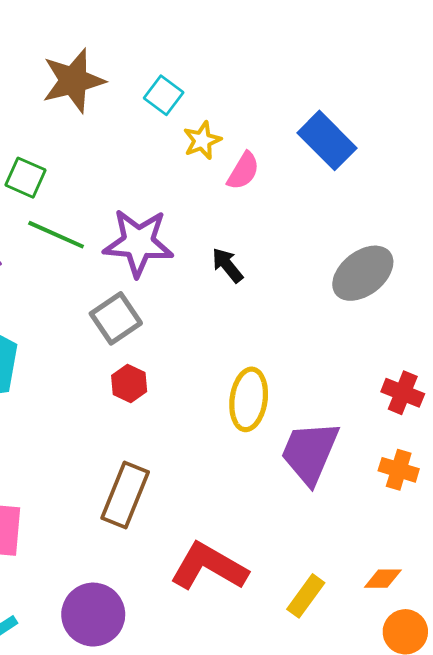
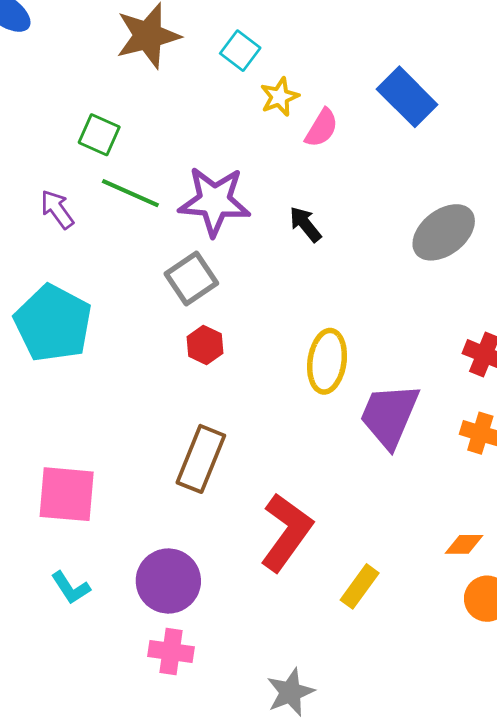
red L-shape: (209, 567) -> (286, 532), turned 96
yellow rectangle: (306, 596) -> (360, 586), moved

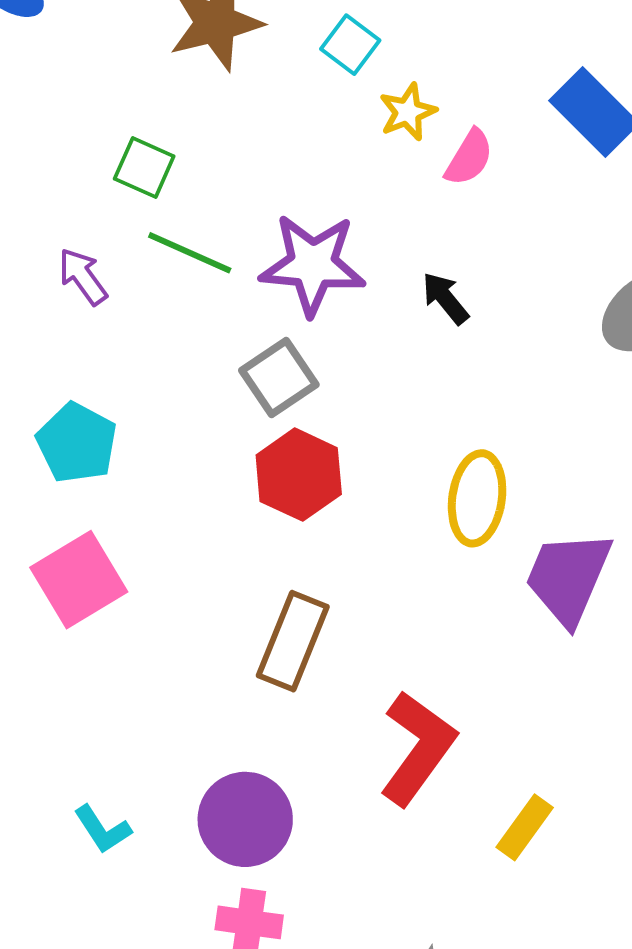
cyan pentagon: (53, 323) -> (77, 443), size x0.7
red hexagon: (205, 345) -> (299, 475), size x1.6
pink square: (67, 494) -> (79, 580), moved, turned -36

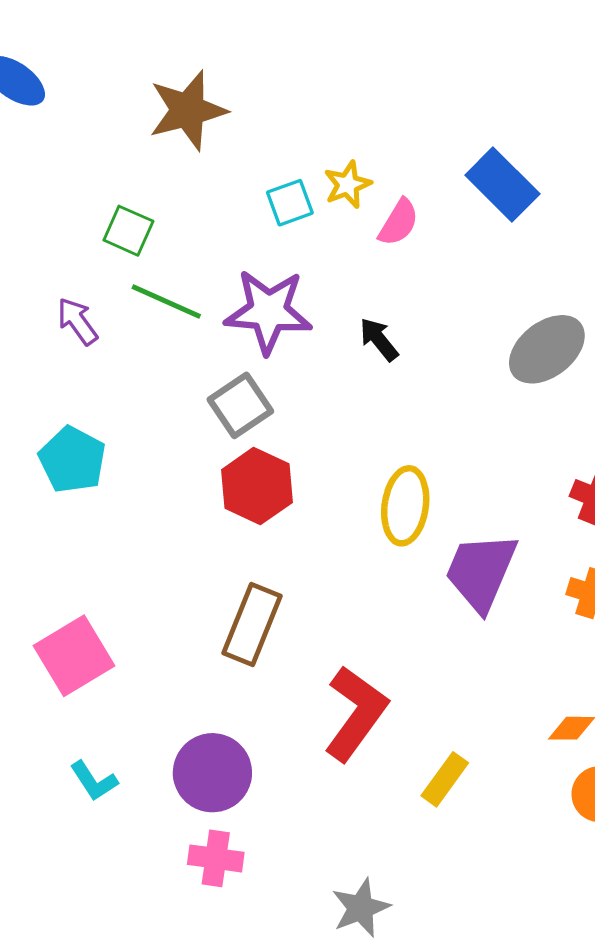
cyan square: (350, 45) -> (290, 203), moved, turned 33
pink square: (79, 580) -> (74, 656), moved

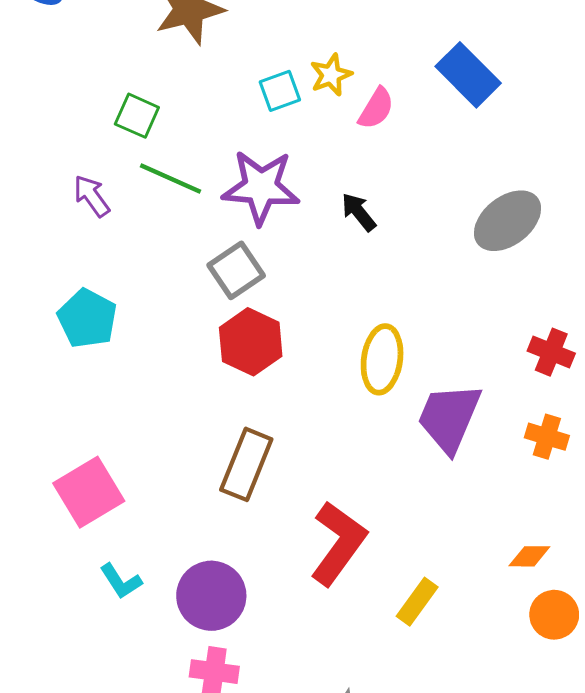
cyan L-shape: (94, 781) -> (121, 581), moved

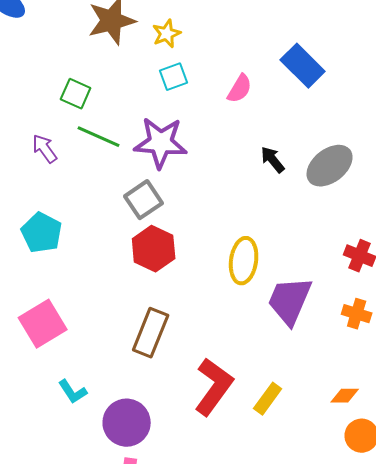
yellow star: (331, 75) -> (167, 34), moved
black arrow: (359, 212) -> (273, 160), moved
pink square: (89, 492) -> (43, 324), moved
cyan L-shape: (121, 581) -> (73, 392), moved
yellow rectangle: (417, 602) -> (268, 399), moved

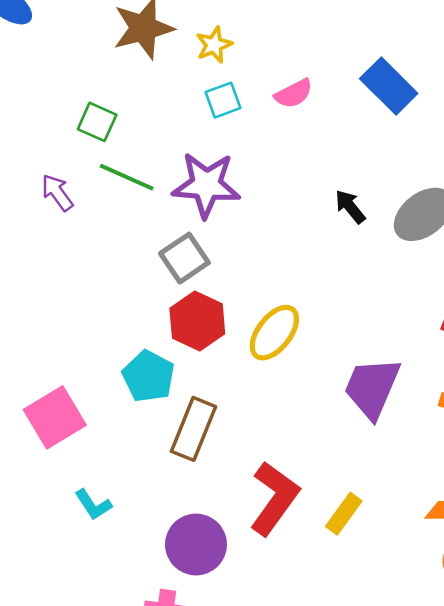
pink semicircle: (240, 89) -> (294, 94), moved, turned 32
cyan pentagon: (42, 233) -> (148, 376), moved
yellow ellipse: (244, 261) -> (274, 333), moved, turned 30
purple circle: (127, 423) -> (196, 545), moved

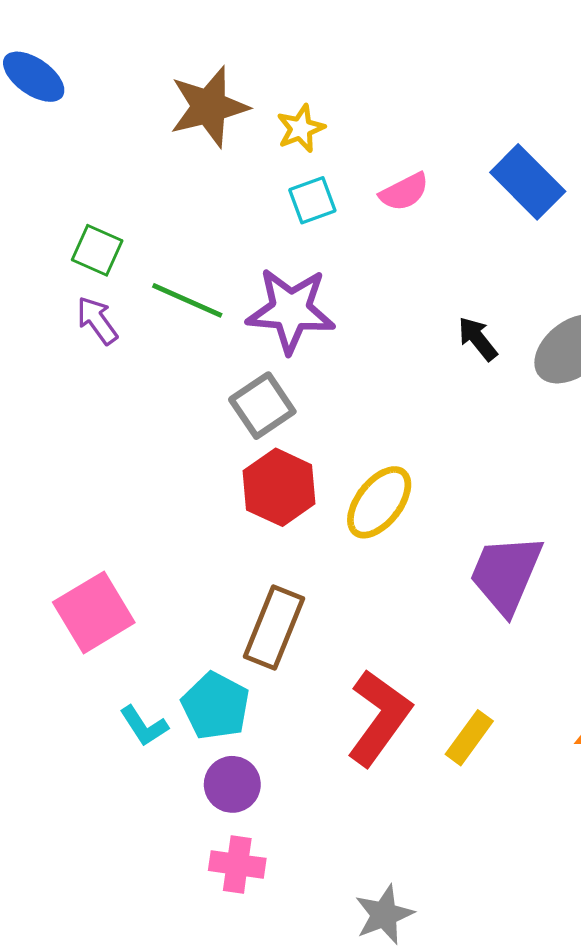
green square: (97, 122) -> (97, 250), moved
cyan pentagon: (148, 376) -> (216, 706), moved
purple circle: (196, 545) -> (232, 784), moved, size x0.7

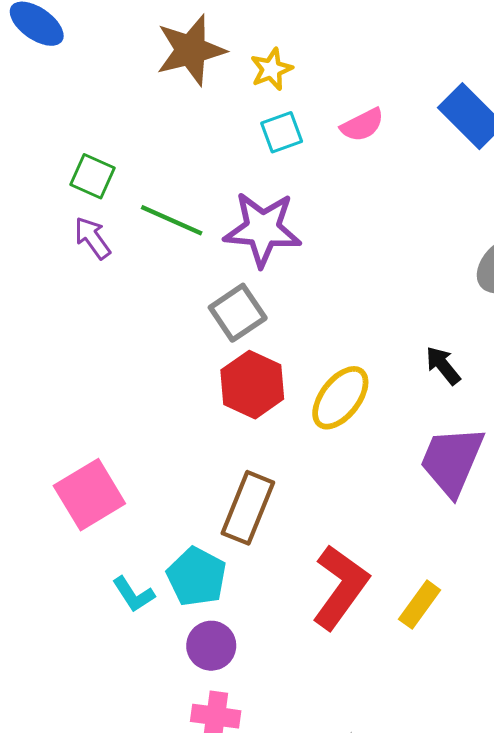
black arrow: (478, 339) -> (443, 366), moved

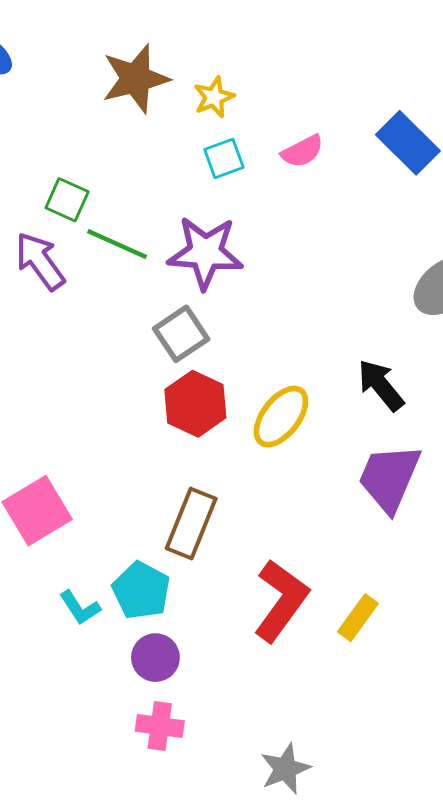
green square: (92, 176) -> (67, 200), moved
purple arrow: (92, 238) -> (40, 261), size x1.4
black arrow: (443, 366) -> (381, 385), size x1.4

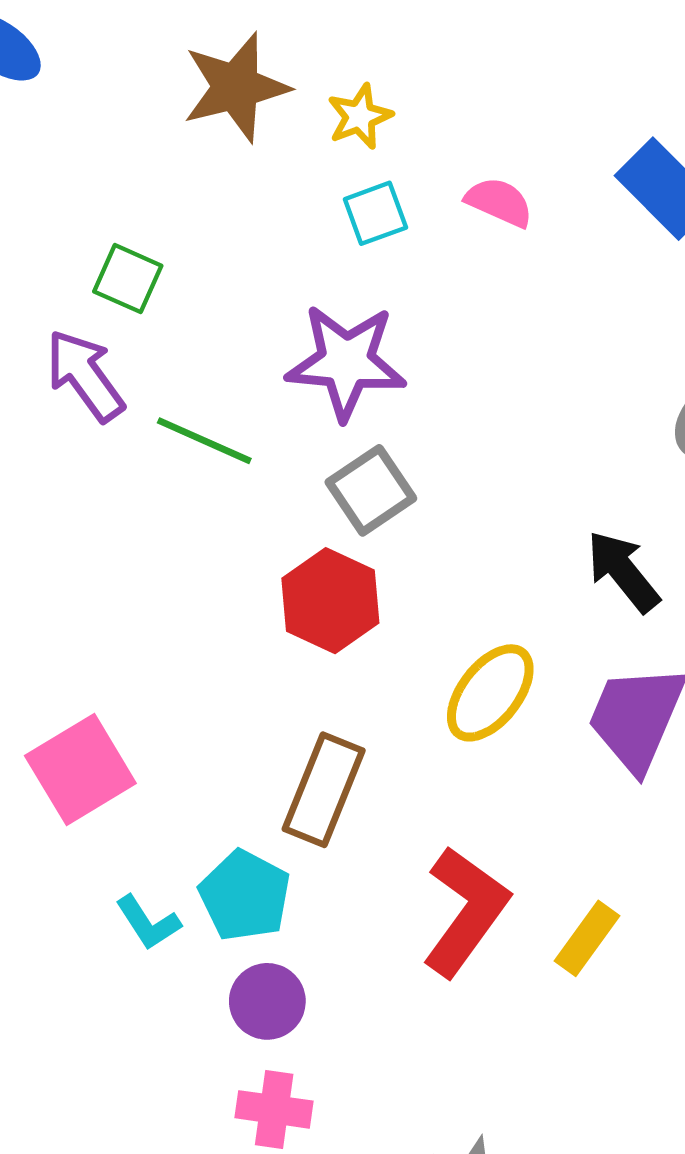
pink semicircle: (302, 151) -> (499, 202), turned -129
green line: (117, 244) -> (204, 441), moved
gray square: (181, 334) -> (371, 490), moved
yellow ellipse: (281, 417) -> (490, 693), moved

